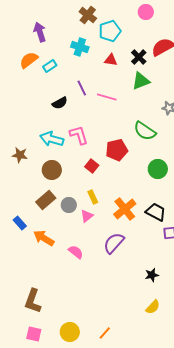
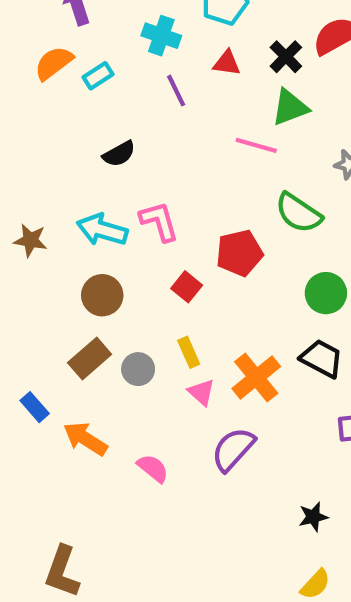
purple line: (82, 88) -> (176, 91), moved
pink line: (107, 97) -> (256, 145), moved
brown star: (20, 155) -> (30, 240), moved
black trapezoid: (156, 212) -> (322, 359), moved
pink triangle: (87, 216) -> (201, 392), moved, turned -40

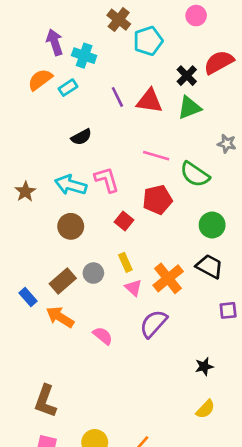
cyan cross: (161, 36) -> (84, 56), moved
red triangle: (227, 63) -> (149, 101), moved, size x1.5
pink line: (256, 145) -> (156, 156), moved
brown star: (30, 240) -> (25, 192), turned 30
brown rectangle: (90, 359) -> (63, 281), moved

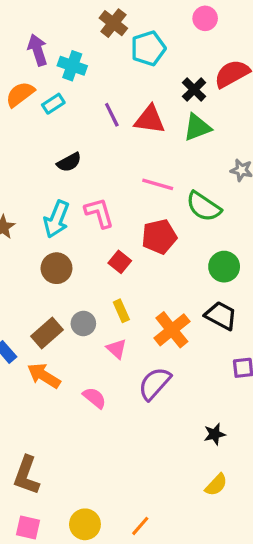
cyan arrow: (71, 185) -> (56, 219), turned -84
pink triangle: (133, 288) -> (117, 349), moved

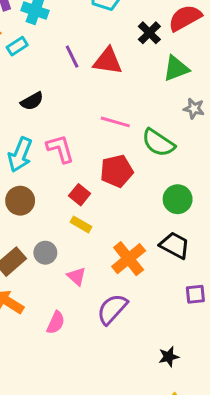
green triangle: (197, 127) -> (176, 68), moved
yellow rectangle: (121, 311) -> (81, 224), moved, turned -36
pink semicircle: (94, 398) -> (56, 322), turned 75

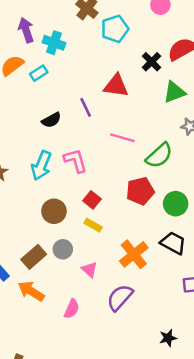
purple line: (72, 57) -> (86, 107), moved
green semicircle: (158, 143) -> (159, 155), turned -76
red pentagon: (117, 171) -> (140, 191), moved
brown circle: (20, 201) -> (54, 211), moved

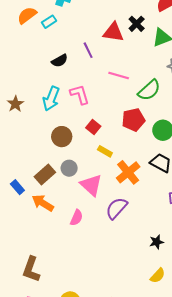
black cross: (152, 62) -> (137, 24), moved
yellow rectangle: (93, 225) -> (105, 151), moved
pink triangle: (89, 270) -> (91, 185), size x1.6

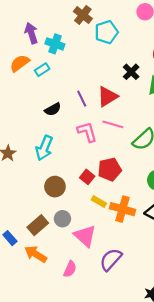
red triangle: (113, 32) -> (108, 96), moved, turned -40
pink L-shape: (80, 94) -> (87, 132), moved
red pentagon: (133, 120) -> (110, 169), moved
orange cross: (128, 172) -> (123, 209), moved, turned -35

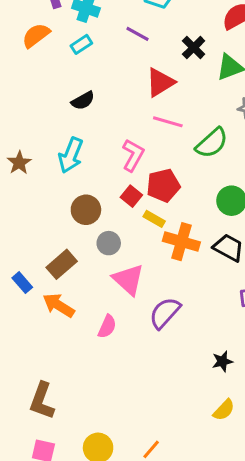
cyan rectangle: (42, 70) -> (81, 44), moved
purple line: (82, 99) -> (137, 34), moved, turned -35
pink L-shape: (87, 132) -> (133, 155), moved, turned 45
yellow rectangle: (99, 202) -> (154, 219), moved
gray circle: (62, 219) -> (109, 243), moved

